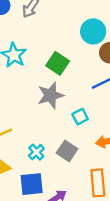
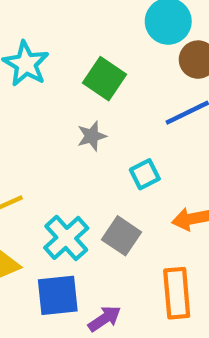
gray star: (51, 95) -> (92, 136), size x0.6
cyan cross: (36, 152) -> (66, 238), size x1.5

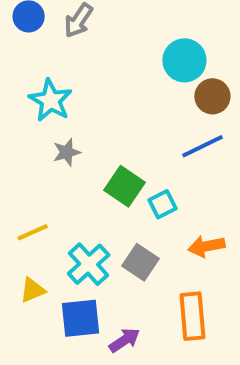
green square: (104, 79) -> (125, 186), moved
gray star: (92, 136) -> (67, 152), moved

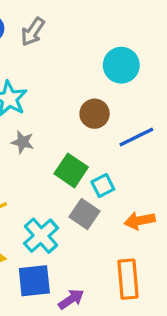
brown circle: (212, 96) -> (95, 114), moved
gray star: (67, 152) -> (23, 142), turned 30
gray square: (141, 262) -> (84, 214), moved

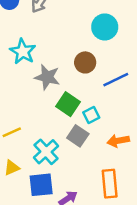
gray star: (23, 142) -> (47, 77), moved, size x1.5

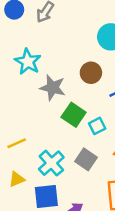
gray square: (78, 136) -> (86, 159), moved

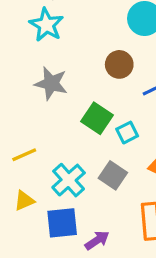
cyan star: (28, 62) -> (46, 25), moved
gray star: (53, 88) -> (51, 83), moved

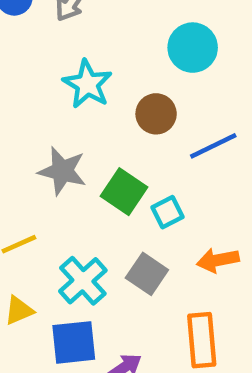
cyan star: (46, 25) -> (87, 84), moved
gray star: (51, 83) -> (62, 171), moved

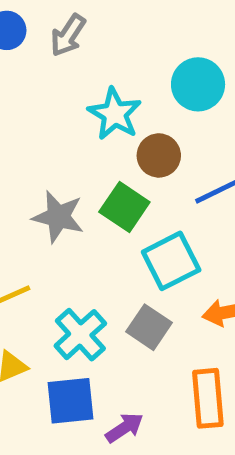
cyan star: (87, 84) -> (115, 114), moved
green square: (124, 192) -> (124, 207), moved
cyan square: (167, 212) -> (171, 261), size x1.6

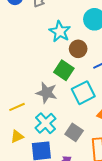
gray star: (58, 217) -> (47, 93), moved
gray square: (149, 327) -> (74, 132), moved

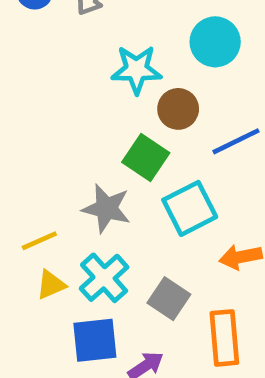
cyan star: (60, 32) -> (136, 70), turned -30
yellow triangle: (17, 136) -> (51, 285), moved

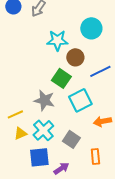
orange rectangle: (224, 338) -> (95, 156), size x0.7

